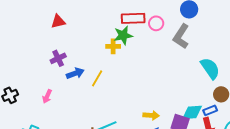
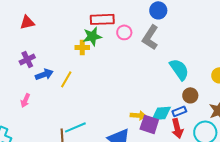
pink circle: (156, 23) -> (124, 32), moved
pink arrow: (47, 96) -> (25, 100), moved
yellow arrow: (151, 115) -> (138, 115), moved

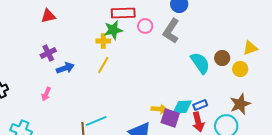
yellow line: (66, 79) -> (103, 65), moved
brown circle: (190, 95) -> (222, 58), moved

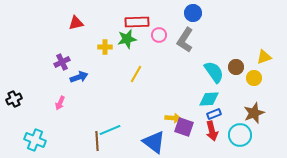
red triangle: (48, 16) -> (76, 23), moved
yellow cross: (103, 41) -> (105, 47), moved
yellow line: (103, 65) -> (136, 74), moved
cyan diamond: (182, 107) -> (209, 99), moved

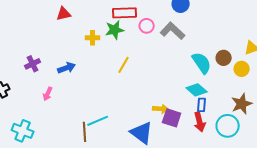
gray L-shape: (185, 40) -> (173, 31), turned 100
purple cross: (62, 62) -> (33, 64), moved
cyan diamond: (209, 99) -> (197, 90), turned 45
blue rectangle: (214, 114) -> (202, 105), turned -64

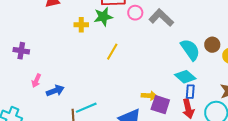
purple cross: (33, 64) -> (21, 51), turned 35
blue arrow: (67, 68) -> (55, 91), moved

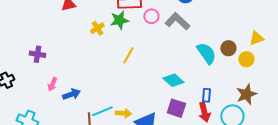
yellow cross: (81, 25) -> (97, 28), turned -32
cyan diamond: (185, 77) -> (173, 80), moved
yellow arrow: (149, 96) -> (123, 113), moved

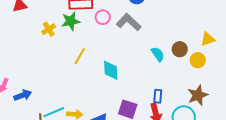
cyan semicircle: (206, 53) -> (158, 54), size x0.7
cyan diamond: (173, 80) -> (111, 70), moved, turned 45

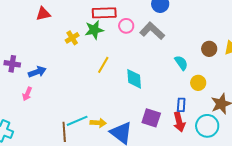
brown circle: (180, 49) -> (209, 49), moved
yellow circle: (198, 60) -> (198, 83), moved
blue arrow: (23, 95) -> (37, 72), moved

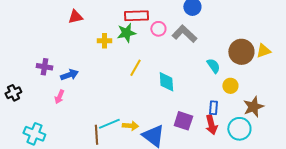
yellow cross: (72, 38) -> (104, 41), turned 32
brown circle: (209, 49) -> (241, 52), size x1.6

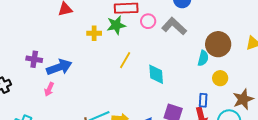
brown circle: (241, 52) -> (218, 44), moved
cyan semicircle: (213, 66) -> (203, 58), turned 49
blue arrow: (69, 75) -> (59, 67), size x1.4

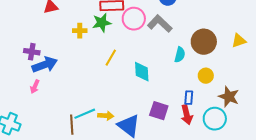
pink circle: (148, 21) -> (134, 19), size x1.5
cyan semicircle: (203, 58) -> (180, 55), moved
purple cross: (34, 59) -> (32, 52), moved
brown star: (243, 99) -> (229, 97), turned -30

